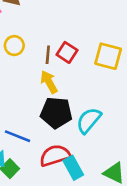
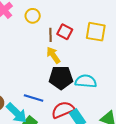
yellow circle: (14, 46) -> (33, 16), moved
cyan semicircle: (89, 120) -> (86, 81), turned 60

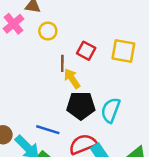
brown line: (50, 35) -> (62, 63), moved
cyan semicircle: (86, 81) -> (111, 110), turned -75

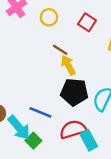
red square: (86, 51) -> (87, 22), moved
brown line: (62, 63) -> (60, 50), turned -63

